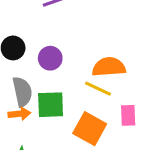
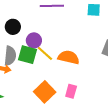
yellow line: (98, 89) -> (45, 53), moved
green square: (51, 105) -> (28, 55), moved

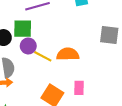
green square: (28, 55) -> (23, 29), moved

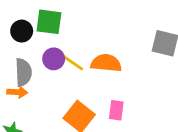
purple circle: (28, 46) -> (54, 59), moved

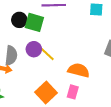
black circle: (22, 31) -> (19, 20), moved
orange semicircle: (106, 63) -> (79, 70), moved

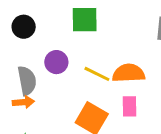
green square: (34, 22) -> (85, 20), moved
yellow line: (46, 53) -> (97, 74), moved

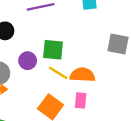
green square: (85, 20) -> (53, 50), moved

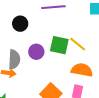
yellow line: (58, 73) -> (78, 44), moved

